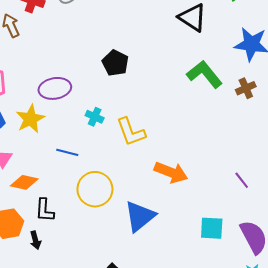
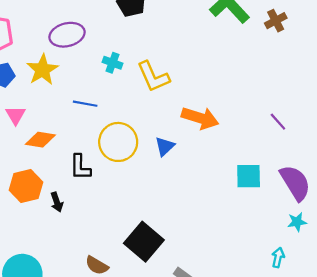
black L-shape: (45, 210) -> (80, 167), moved
blue triangle: (140, 216) -> (165, 146), moved, size x0.6

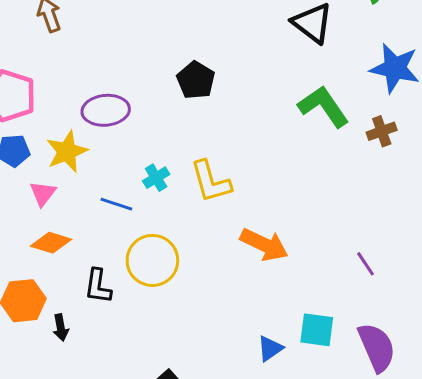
cyan cross: (113, 63) -> (156, 178), moved, turned 30
pink triangle: (15, 115) -> (43, 193), moved
blue triangle: (165, 146) -> (270, 349), moved

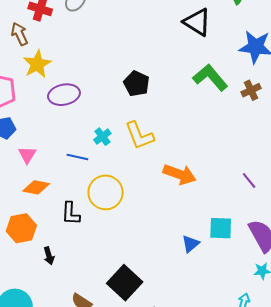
black pentagon: (196, 80) -> (136, 84), moved
yellow star: (67, 152) -> (37, 64), moved
black arrow: (61, 328) -> (49, 256), moved

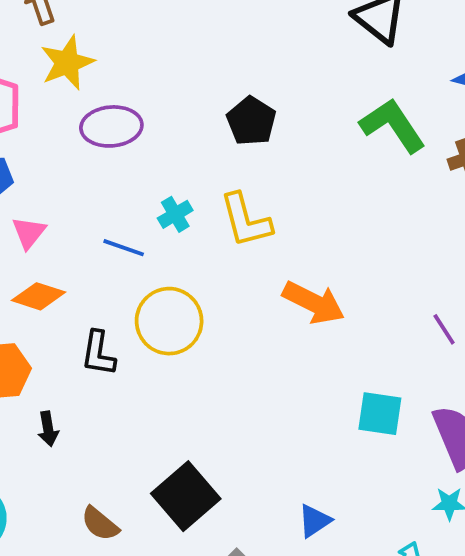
blue triangle: (191, 244) -> (314, 521), moved

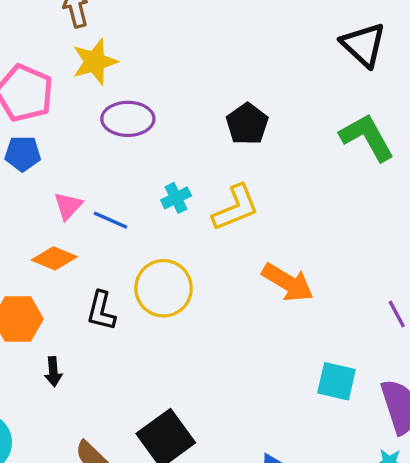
yellow L-shape: (246, 220) -> (236, 208), turned -102
pink triangle: (29, 233) -> (68, 206), moved
blue line: (124, 248) -> (111, 220), moved

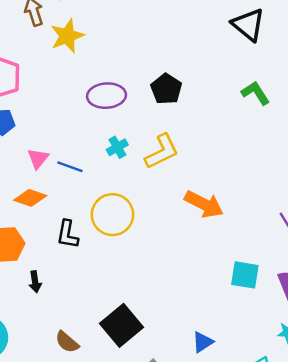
yellow star: (95, 62) -> (67, 36), moved
purple ellipse: (128, 119) -> (107, 96), moved
green L-shape: (367, 137) -> (256, 93), size x0.7

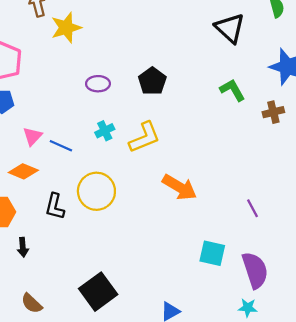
purple ellipse: (107, 96) -> (98, 84), size x0.7
brown semicircle: (67, 342) -> (32, 303), moved

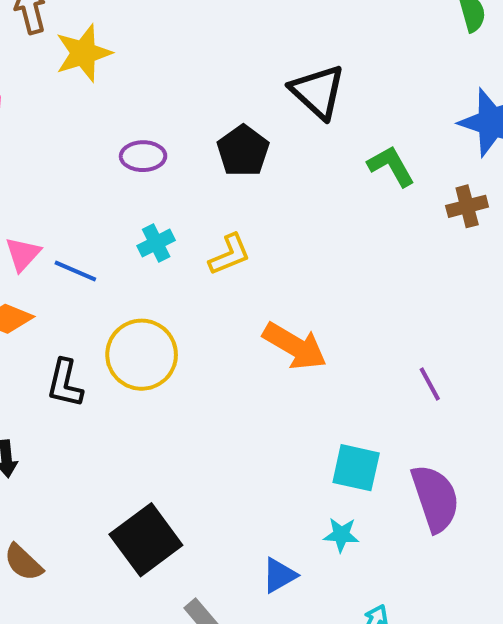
black triangle: (230, 28) -> (318, 92), moved
yellow L-shape: (145, 137) -> (230, 255), size x0.7
cyan star: (248, 308) -> (341, 535), moved

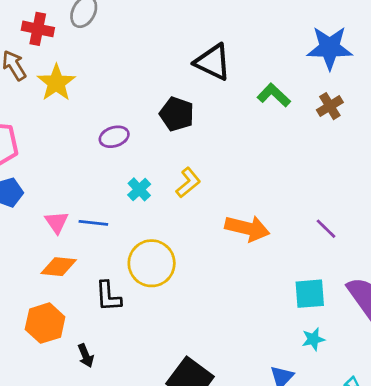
purple line: (430, 384) -> (326, 229), moved

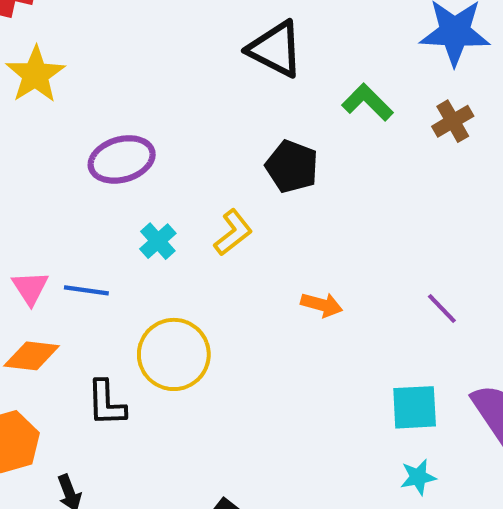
black pentagon: (177, 114) -> (292, 167), moved
purple ellipse: (114, 137) -> (122, 159), size x1.4
orange arrow: (247, 228) -> (322, 305), size x0.6

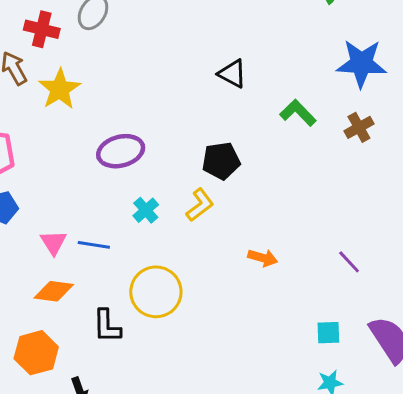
black triangle: (275, 49) -> (232, 74), size x0.7
black pentagon: (292, 167) -> (221, 161), moved, turned -30
cyan square: (415, 407) -> (328, 333), size x0.7

